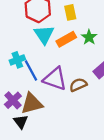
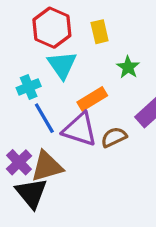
orange rectangle: (66, 39) -> (92, 99), moved
cyan cross: (17, 60) -> (29, 87), moved
black triangle: (21, 122) -> (31, 193), size x1.5

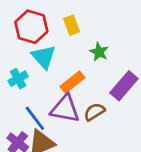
blue line: (44, 118) -> (35, 118), moved

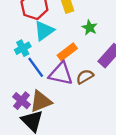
cyan triangle: (44, 57) -> (44, 31), turned 35
blue line: (35, 118) -> (36, 67), moved

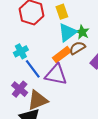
cyan triangle: (44, 31) -> (68, 32), moved
brown semicircle: (85, 77) -> (77, 48), moved
purple cross: (21, 101) -> (20, 89), moved

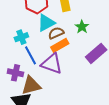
cyan triangle: (68, 32) -> (46, 23), moved
brown semicircle: (77, 48) -> (56, 33), moved
purple cross: (20, 89) -> (15, 73), turned -35

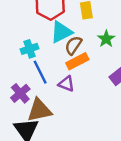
brown semicircle: (56, 33) -> (73, 45), turned -35
purple triangle: (52, 64) -> (66, 84), size x0.6
purple cross: (15, 73) -> (20, 93), turned 35

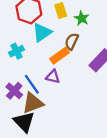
green star: (106, 39) -> (82, 18), moved
brown semicircle: (73, 45) -> (72, 41), moved
blue line: (40, 72) -> (32, 84), moved

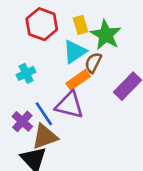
green star: (82, 18) -> (106, 35), size x1.6
cyan triangle: (42, 32) -> (75, 52), moved
purple triangle: (53, 77) -> (70, 105), size x1.6

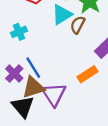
orange rectangle: (78, 80) -> (88, 74), moved
purple triangle: (70, 105) -> (54, 94), moved, turned 40

